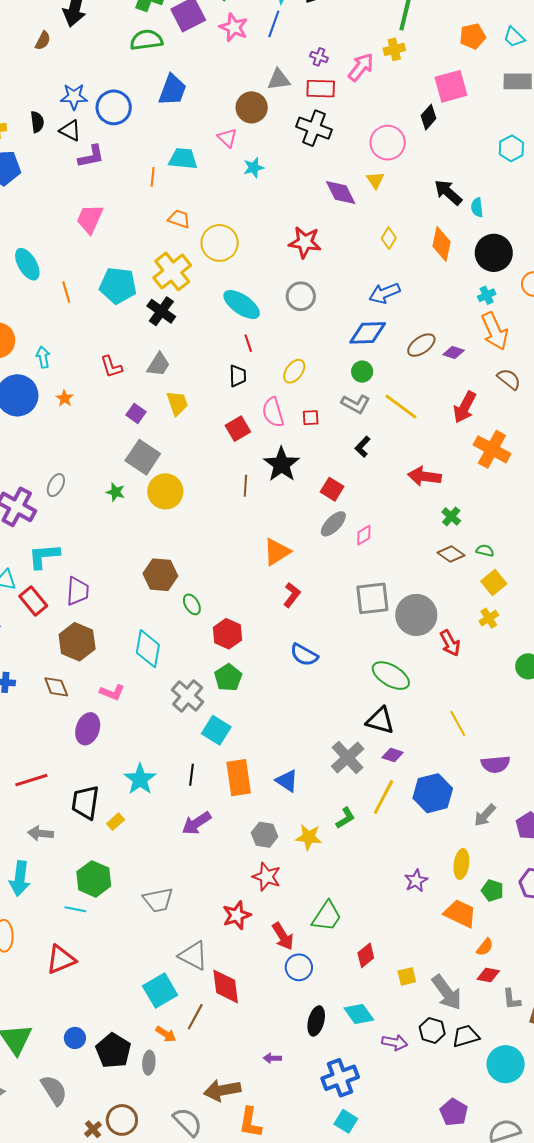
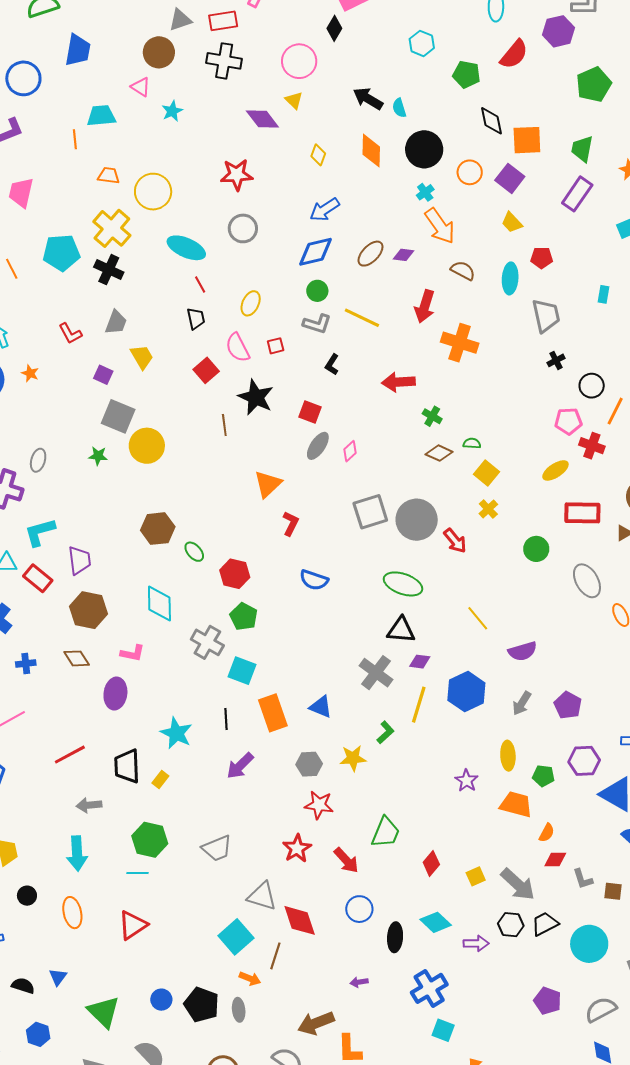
blue circle: (299, 967) -> (359, 909), moved

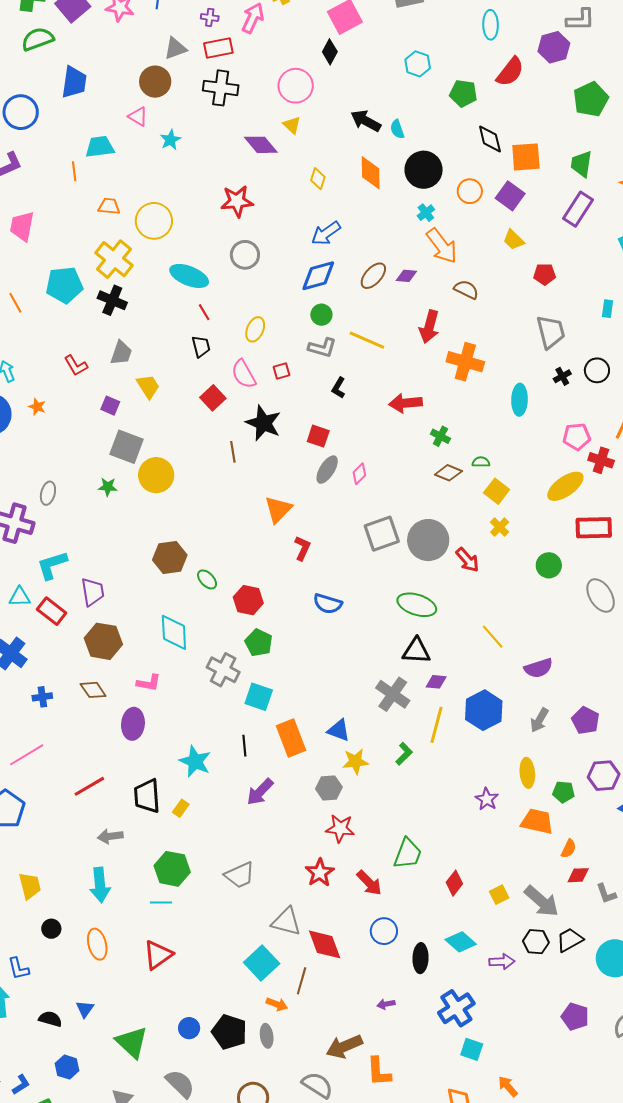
cyan ellipse: (510, 278) -> (520, 400), moved
black circle: (592, 386) -> (597, 370), moved
yellow ellipse: (555, 470) -> (565, 486), size x1.4
yellow star: (353, 758) -> (355, 761), moved

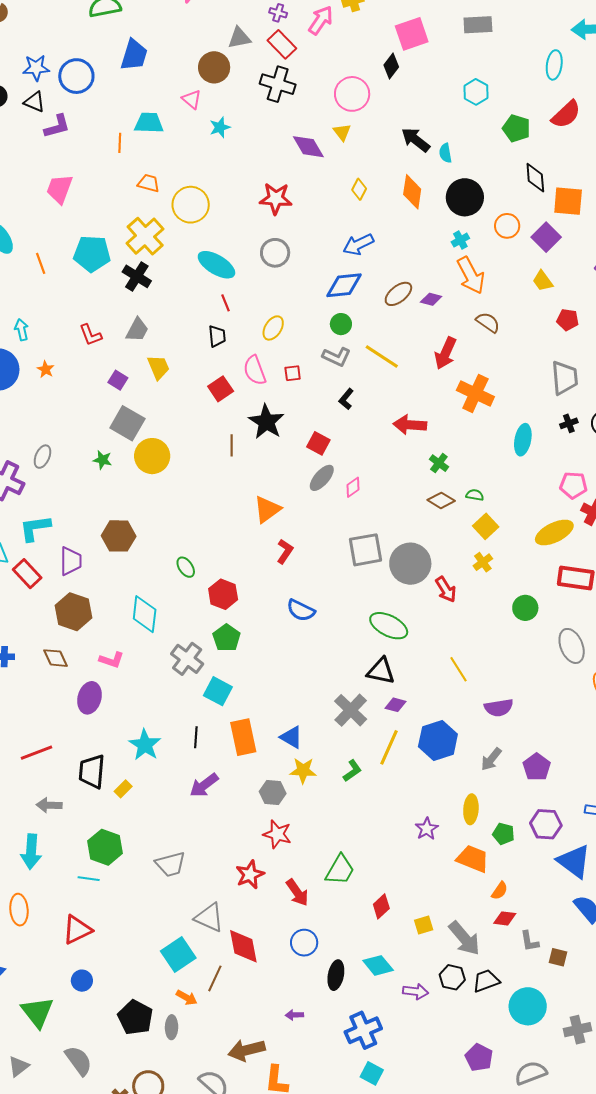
red rectangle: (218, 48) -> (282, 44), turned 48
brown hexagon: (170, 557) -> (119, 536), moved
blue circle: (189, 1028) -> (82, 981), moved

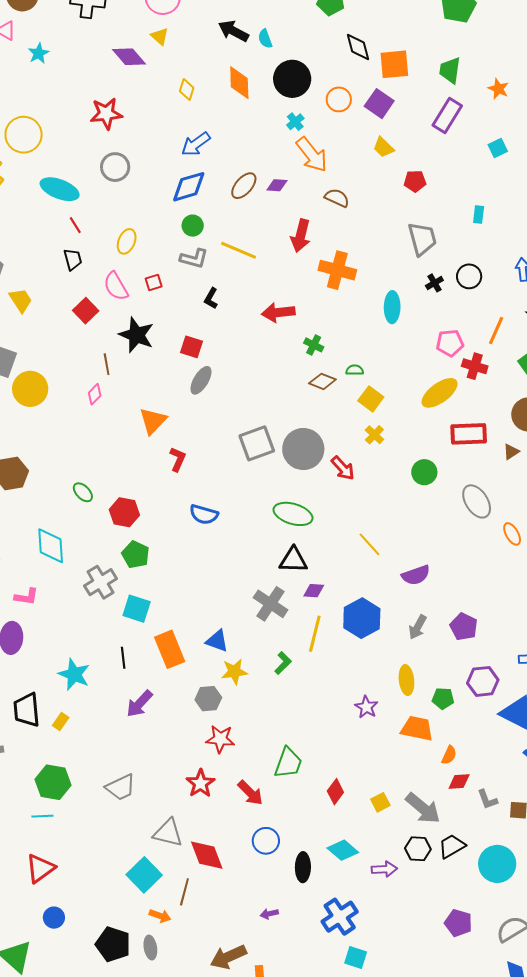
pink diamond: (353, 487) -> (95, 394), moved
gray cross: (187, 659) -> (100, 582), turned 32

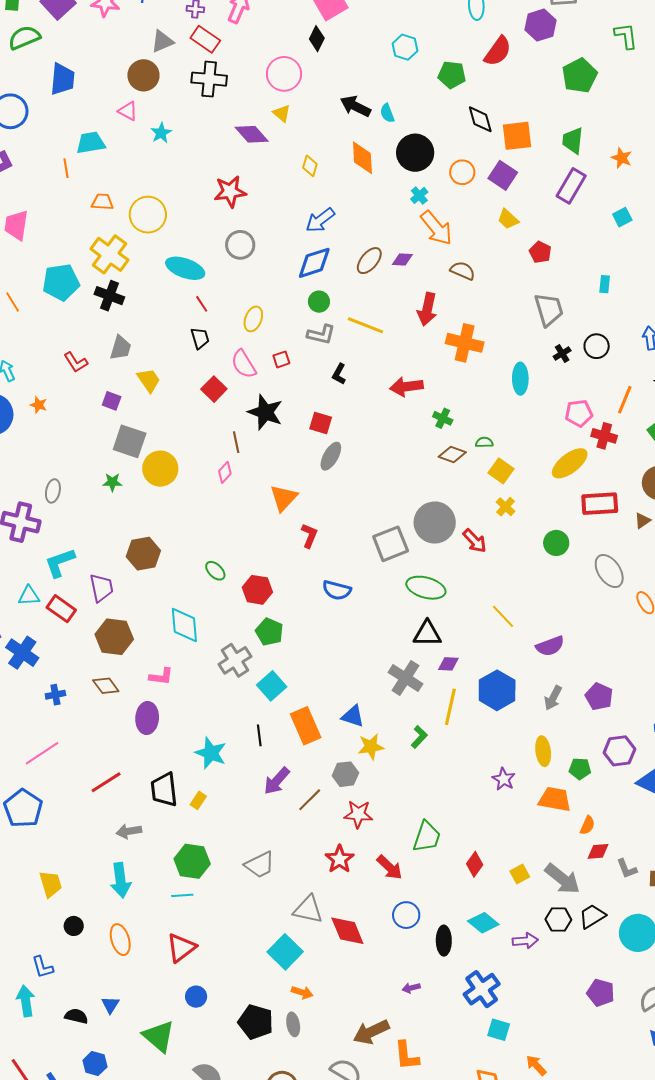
red pentagon: (415, 181) -> (540, 252), turned 30
gray square: (257, 443) -> (391, 544), moved
cyan square: (137, 609) -> (272, 686), turned 32
brown line: (184, 892) -> (310, 800), moved, turned 32

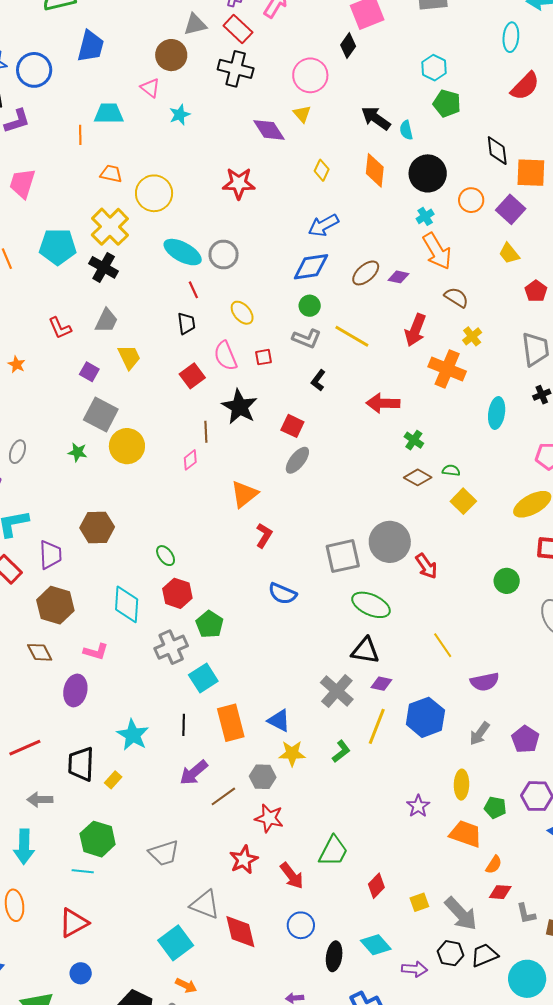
green pentagon: (452, 75) -> (447, 103), moved
gray circle: (240, 245) -> (224, 255), moved
yellow ellipse: (253, 319) -> (242, 313), turned -70
yellow cross: (506, 507) -> (472, 336), moved
red hexagon: (257, 590) -> (177, 593), moved

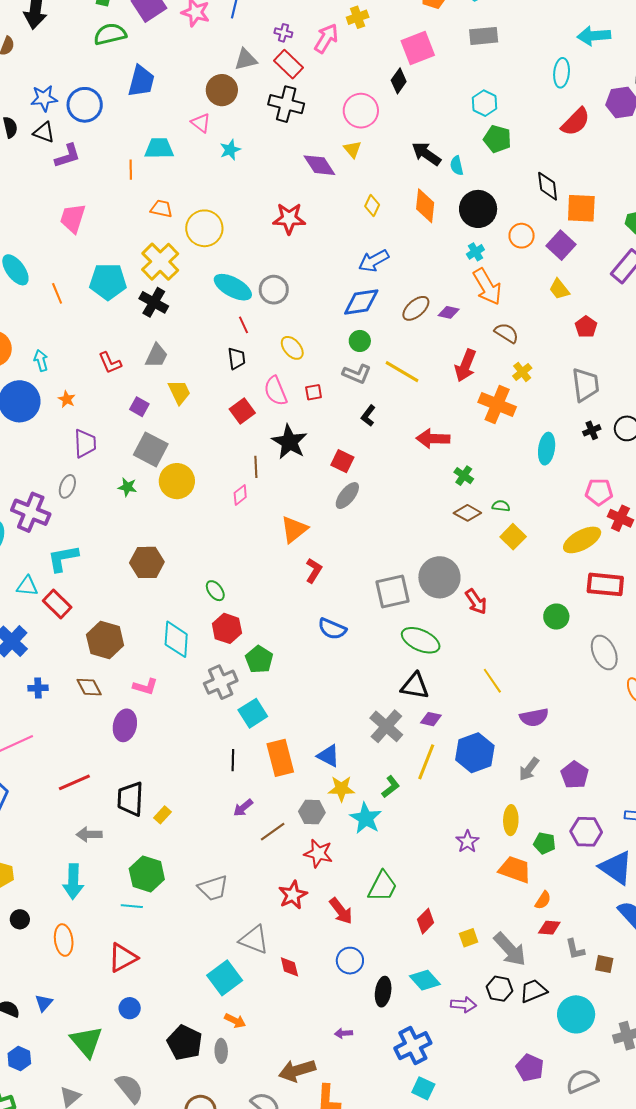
purple trapezoid: (50, 555) -> (85, 443), moved
cyan star: (133, 735) -> (366, 818), moved
purple arrow: (194, 773) -> (243, 808), size x0.7
red diamond: (240, 932) -> (289, 967), size x0.6

